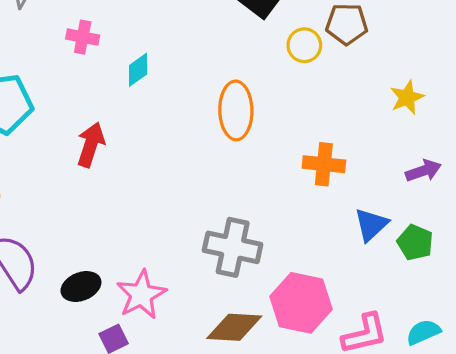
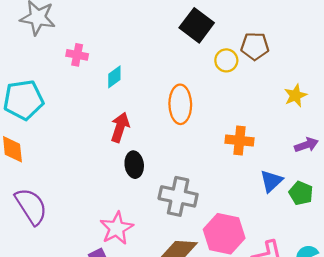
red arrow: (91, 145) -> (120, 127), moved
black ellipse: (81, 287) -> (134, 165), moved, turned -75

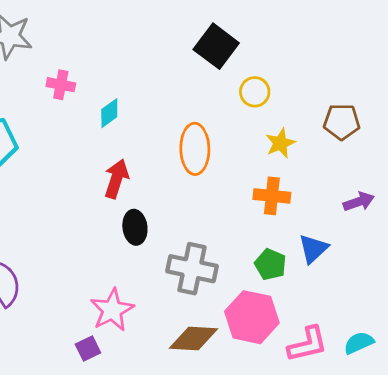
brown pentagon: (255, 46) -> (342, 122), moved
yellow star: (295, 96) -> (280, 143), moved
green pentagon: (301, 193) -> (270, 264), moved

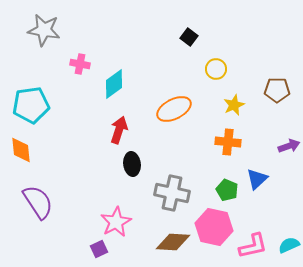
black square: (216, 46) -> (189, 37), size x0.6
cyan diamond: (109, 113) -> (114, 84), size x1.4
orange ellipse: (195, 149) -> (174, 109), turned 64

